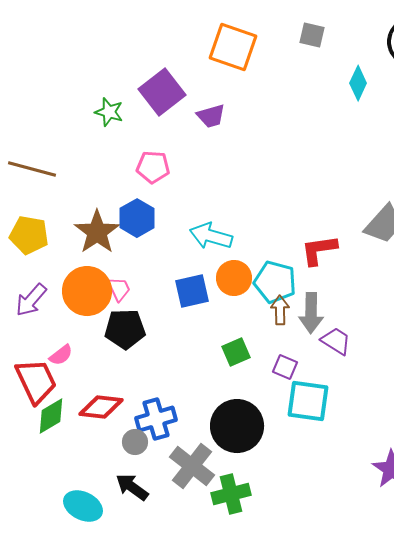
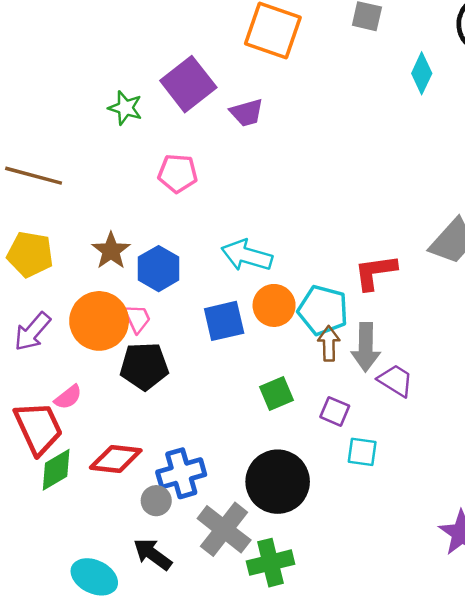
blue hexagon: (137, 218) -> (159, 269), moved
brown star: (97, 232) -> (111, 251), size x0.7
cyan square: (308, 401) -> (362, 452), size x0.6

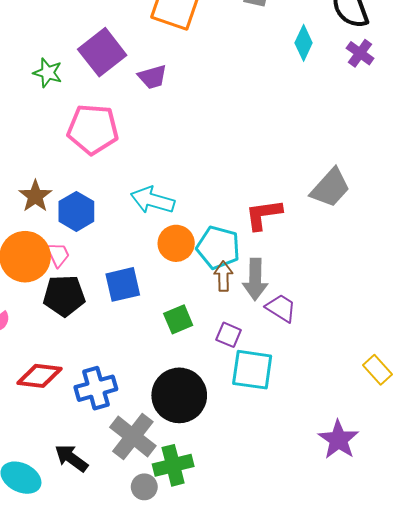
pink pentagon: (178, 173) -> (93, 129), size x1.5
blue square: (224, 321) -> (123, 284), moved
cyan square: (362, 452) -> (252, 370), size x1.6
gray circle: (156, 501) -> (144, 487), moved

